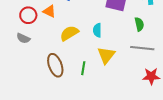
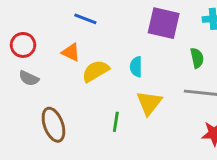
orange triangle: (49, 11) -> (71, 52), moved
red circle: (28, 15) -> (23, 45), moved
brown ellipse: (55, 65) -> (53, 125), moved

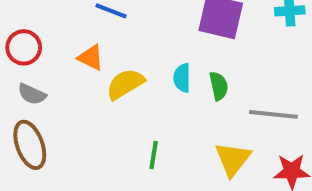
green semicircle: (197, 58) -> (219, 86), moved
yellow triangle: (149, 103) -> (233, 159), moved
brown ellipse: (53, 125) -> (30, 145), moved

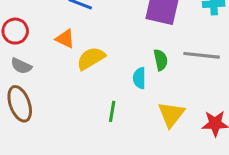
cyan semicircle: (182, 78) -> (139, 78), moved
gray line: (273, 114) -> (202, 55), moved

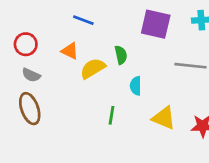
green semicircle: (161, 60) -> (121, 55), moved
yellow triangle: (171, 114) -> (164, 118), turned -45

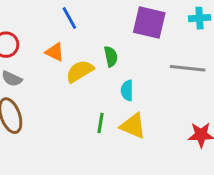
blue line: (83, 20) -> (69, 18), turned 40
yellow triangle: (164, 118) -> (133, 126), moved

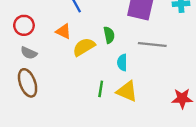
gray line: (188, 68) -> (152, 45), moved

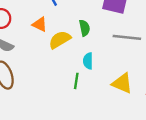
cyan semicircle: (122, 62) -> (88, 61), moved
yellow triangle: (127, 91) -> (122, 83), moved

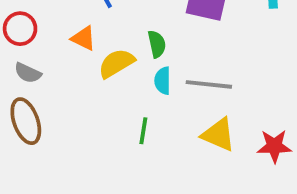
gray line: (127, 37) -> (209, 84), moved
cyan semicircle: (88, 61) -> (163, 81), moved

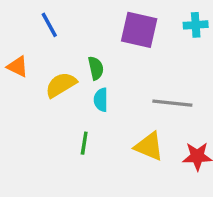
orange triangle: (84, 38) -> (18, 66), moved
gray line: (209, 84) -> (172, 103), moved

